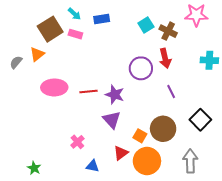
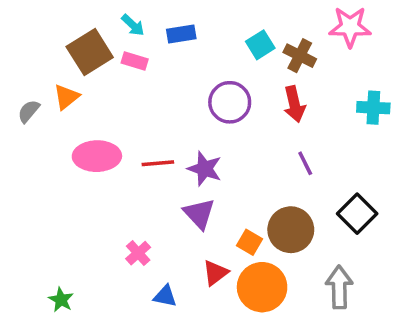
purple circle: (141, 68) -> (230, 102), moved

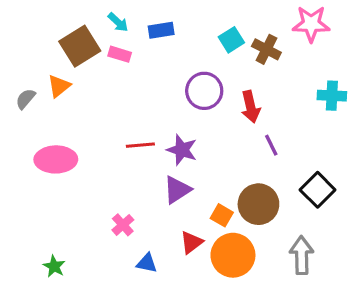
red arrow: (294, 104) -> (250, 107), moved
pink ellipse: (97, 156) -> (56, 159), moved
purple triangle: (199, 214) -> (177, 190), turned 40

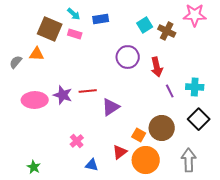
brown square: (80, 46) -> (50, 29), turned -35
orange triangle: (59, 86) -> (37, 54), turned 42
cyan cross: (332, 96) -> (195, 87), moved
purple star: (182, 150) -> (63, 95), moved
purple triangle: (177, 190) -> (111, 107), moved

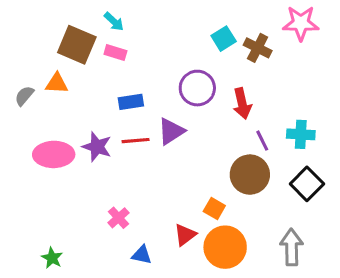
blue rectangle: (101, 19) -> (131, 102), moved
purple triangle: (111, 107) -> (171, 131), moved
brown circle: (162, 128) -> (250, 175), moved

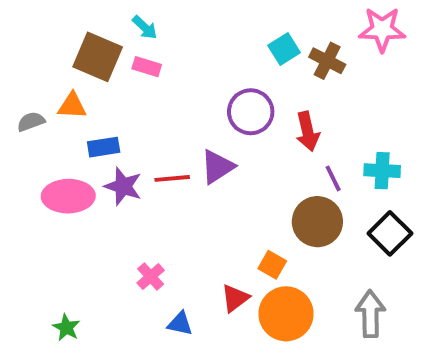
gray semicircle: (24, 96) -> (31, 122), turned 30
blue rectangle: (131, 102) -> (104, 147), moved

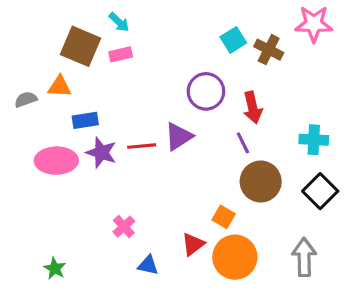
pink rectangle: (147, 67) -> (121, 54), turned -30
purple line: (333, 178) -> (243, 143), moved

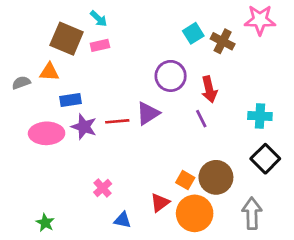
brown circle: (261, 182) -> (216, 177), moved

